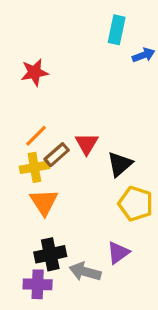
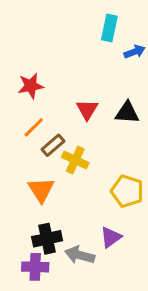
red star: (34, 72) -> (31, 86), moved
red triangle: (87, 144) -> (87, 110), moved
black triangle: (120, 164) -> (127, 113), moved, turned 45
yellow cross: (34, 167) -> (75, 160), moved, turned 35

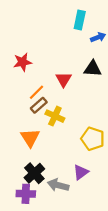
black triangle: (127, 113) -> (93, 69), moved
orange line: (34, 127) -> (37, 92), moved
black cross: (47, 239) -> (34, 173), turned -30

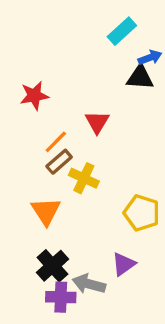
cyan rectangle: (80, 20) -> (122, 31), turned 36
black triangle: (93, 69) -> (140, 77), moved
purple cross: (26, 194) -> (61, 297), moved

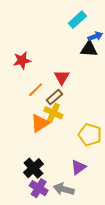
brown rectangle: (59, 162) -> (54, 97), moved
orange triangle: (46, 211) -> (40, 123), moved, turned 30
gray arrow: (89, 284) -> (64, 189), moved
purple cross: (61, 297) -> (39, 188), turned 30

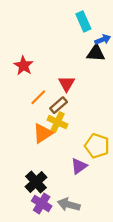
cyan rectangle: (77, 20) -> (83, 21), turned -72
red star: (22, 60) -> (24, 66), turned -30
purple triangle: (78, 167) -> (79, 166), moved

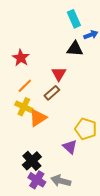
black triangle: (96, 53) -> (75, 49), moved
orange line: (38, 97) -> (25, 86), moved
yellow cross: (57, 122) -> (24, 107), moved
purple triangle: (79, 166) -> (70, 147), turned -42

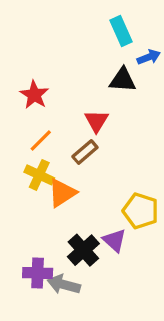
black cross: (32, 161) -> (83, 250), moved
purple cross: (37, 180) -> (38, 273), moved, turned -30
gray arrow: (61, 181) -> (64, 284), moved

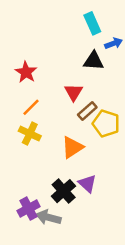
brown rectangle: (85, 152) -> (87, 111), moved
orange triangle: (62, 193) -> (72, 147), moved
yellow pentagon: (141, 211) -> (106, 124), moved
purple cross: (38, 273) -> (29, 209), turned -30

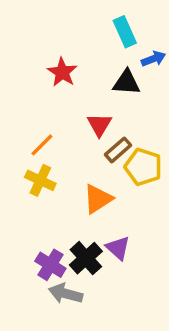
red star: (26, 72) -> (62, 72), moved
purple cross: (29, 209) -> (50, 265), moved, turned -30

